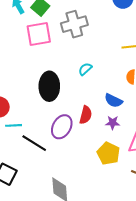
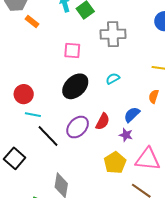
pink square: (39, 34) -> (72, 51), moved, size x0.7
black ellipse: (49, 86) -> (75, 86), turned 32
blue semicircle: (113, 101) -> (132, 115), turned 96

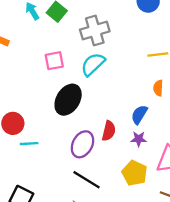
cyan semicircle: (113, 79) -> (93, 64), moved, size x1.6
black line: (48, 136) -> (87, 180), moved

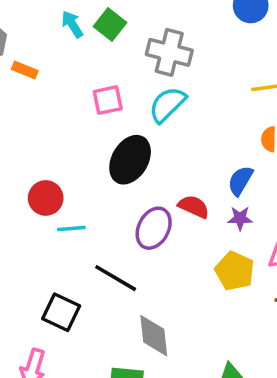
gray cross: (95, 30) -> (169, 52), turned 32
red semicircle: (109, 131) -> (194, 207), turned -78
black line: (87, 180) -> (116, 278), moved

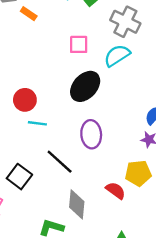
red semicircle: (194, 207) -> (116, 191), moved
purple ellipse: (154, 228) -> (91, 134), turned -44
yellow pentagon: (235, 271) -> (138, 173), turned 30

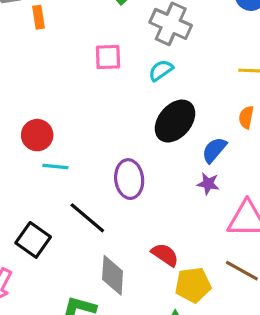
orange rectangle: (29, 14) -> (38, 17), turned 49
cyan semicircle: (117, 56) -> (161, 70), size x0.7
black ellipse: (85, 86) -> (175, 121), moved
yellow pentagon: (138, 173) -> (193, 285), moved

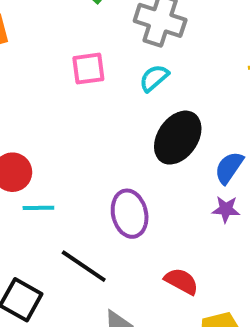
red semicircle: (165, 255) -> (181, 281), moved

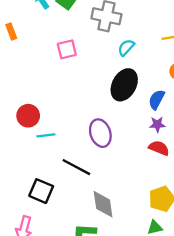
cyan semicircle: (154, 78) -> (126, 47), moved
red semicircle: (181, 281) -> (159, 148), moved

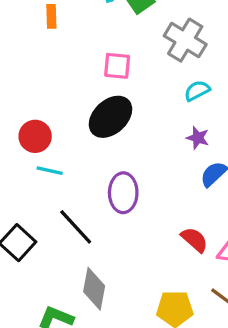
black ellipse: (124, 85) -> (110, 117), moved
purple star: (157, 124) -> (198, 138), moved

